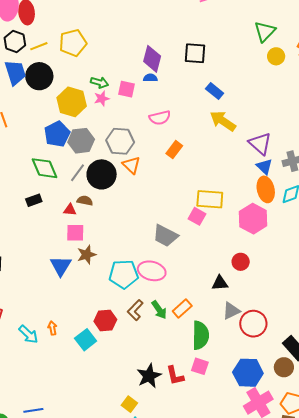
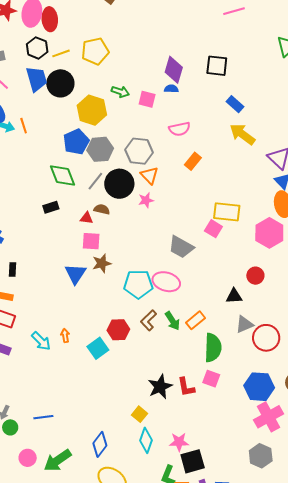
pink star: (102, 98) -> (146, 200), moved

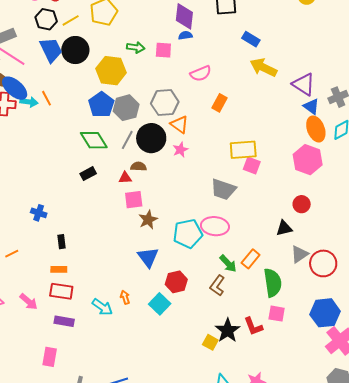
yellow rectangle: (227, 212) -> (243, 150), moved
blue triangle: (75, 274) -> (148, 257), moved
brown L-shape: (148, 320) -> (217, 286), moved
yellow square: (140, 414) -> (210, 342), moved

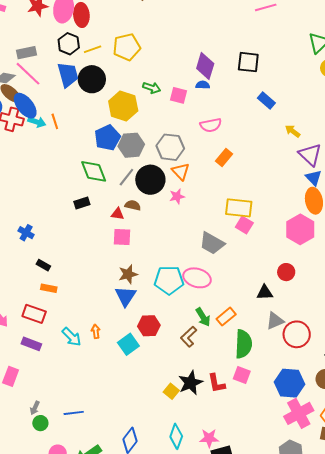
yellow arrow: (263, 67) -> (293, 131), moved, size x0.6
brown star: (148, 220) -> (128, 274), moved
black rectangle: (61, 242) -> (43, 265), turned -64
orange rectangle: (59, 269) -> (49, 288), moved

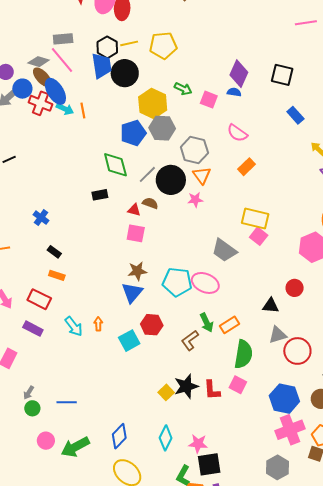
black hexagon: (69, 44) -> (107, 47), moved
pink semicircle: (211, 125) -> (237, 133), turned 40
gray hexagon: (131, 145) -> (162, 128), moved

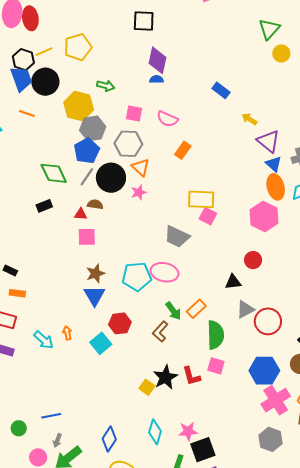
black square: (282, 75) -> (144, 21), moved
pink square: (209, 100) -> (134, 113), moved
orange line: (83, 110) -> (27, 114), moved, turned -49
blue pentagon: (133, 133) -> (87, 151), moved
gray arrow: (29, 393) -> (57, 440), moved

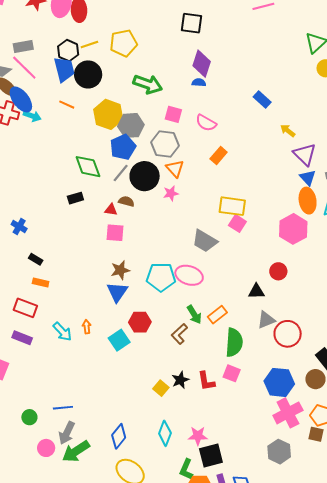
green arrow: (106, 86) -> (148, 84), size x1.6
yellow hexagon: (79, 106) -> (108, 114), moved
black star: (165, 377) -> (180, 380), size x0.7
gray arrow: (57, 440) -> (67, 433), size x1.6

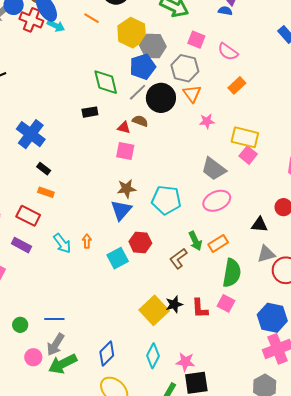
pink star: (171, 193) -> (207, 121), moved
blue cross: (19, 227) -> (31, 134), size x1.8
pink ellipse: (189, 275) -> (217, 201), moved, turned -48
yellow square: (161, 388) -> (154, 310), size x1.8

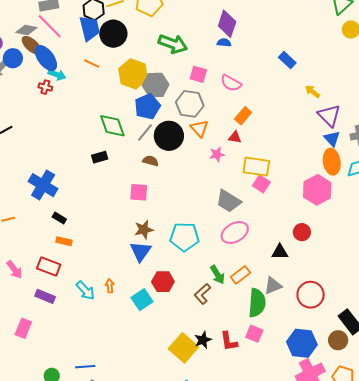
red cross: (31, 20) -> (45, 87), moved, size x0.6
red triangle: (124, 128) -> (235, 137), moved
gray triangle: (266, 254) -> (273, 286), moved

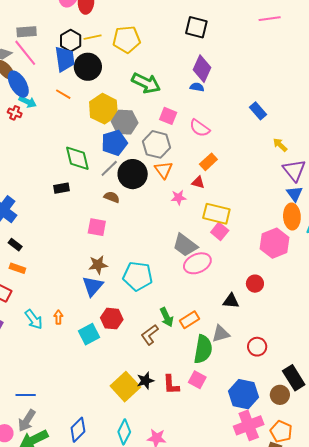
pink ellipse: (235, 232) -> (197, 263), moved
red circle: (311, 295) -> (257, 347), size x0.7

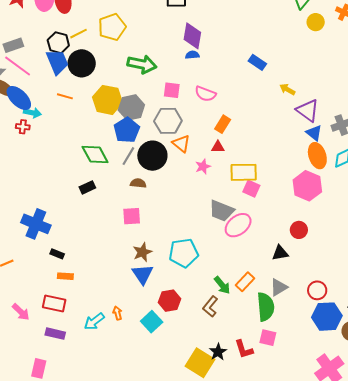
cyan arrow: (34, 319) -> (94, 321), turned 105
blue hexagon: (244, 394) -> (327, 317), moved

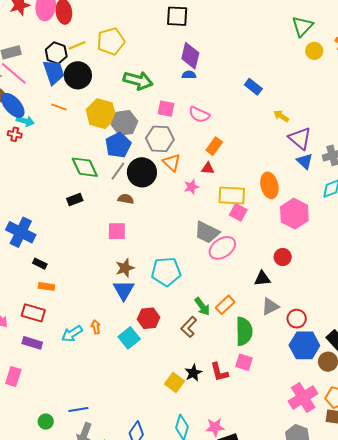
orange ellipse: (317, 156) -> (269, 185), moved
gray triangle: (279, 287) -> (270, 306), moved
yellow square: (200, 363) -> (175, 382), size x0.7

